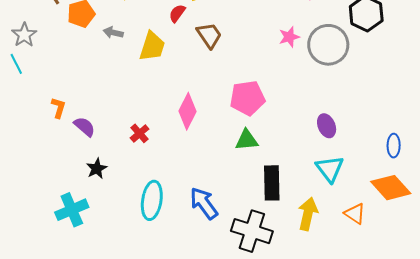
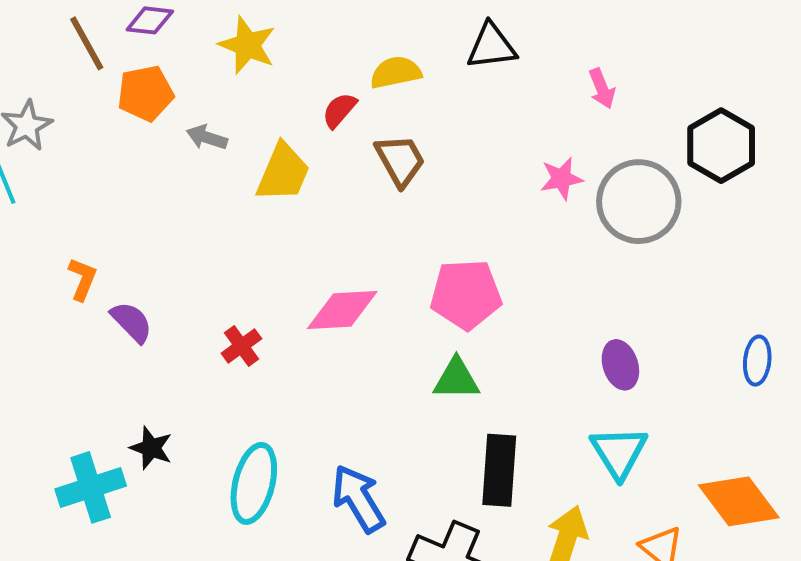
pink diamond: (187, 111) -> (342, 310), turned 54
blue ellipse: (394, 146) -> (757, 361), moved
black star: (97, 169) -> (151, 448), moved, turned -30

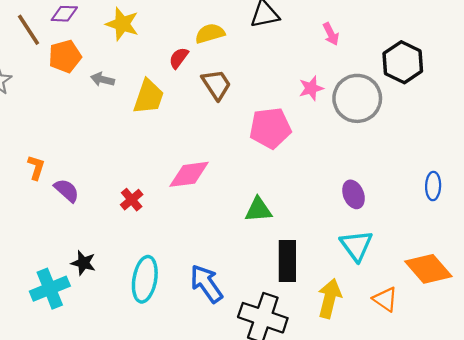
pink pentagon: (466, 294) -> (270, 128), moved

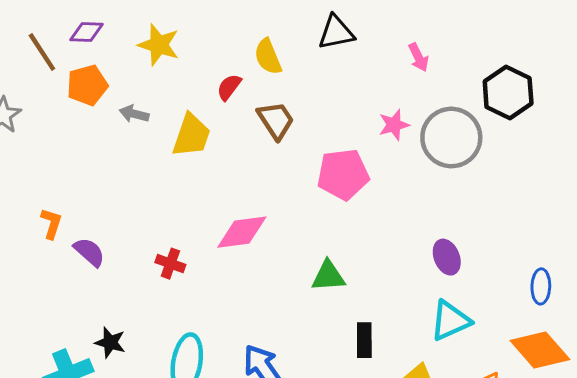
yellow semicircle: (210, 33) -> (268, 57), turned -96
blue ellipse: (433, 186) -> (541, 286), moved
red cross: (132, 200) -> (170, 264), turned -30
cyan triangle: (356, 245) -> (450, 321), turned 42
black rectangle: (287, 261) -> (364, 340), size x0.7

